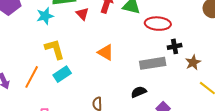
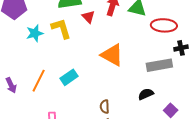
cyan star: (45, 16) -> (35, 33), moved
yellow L-shape: (55, 49) -> (61, 28), moved
orange triangle: (106, 52) -> (112, 55), size x1.4

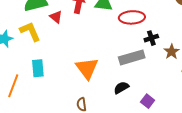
orange triangle: (112, 55) -> (87, 68), moved, turned 30
cyan rectangle: (69, 77) -> (38, 68), moved, turned -54

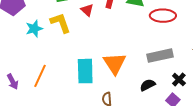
black cross: (151, 38) -> (179, 79), moved, turned -32
cyan rectangle: (38, 68) -> (85, 71), moved, size x1.4

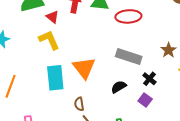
yellow L-shape: (60, 23) -> (49, 40), moved
gray rectangle: (160, 56) -> (129, 56), turned 35

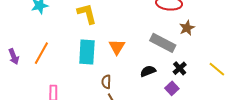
brown star: (169, 50) -> (187, 28), moved
orange triangle: (84, 68) -> (117, 47), size x0.7

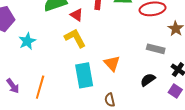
gray rectangle: (163, 43) -> (156, 49), size x0.7
purple arrow: (14, 57) -> (13, 86), moved

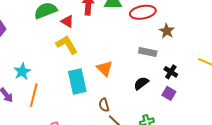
cyan star: (27, 41) -> (22, 72), moved

